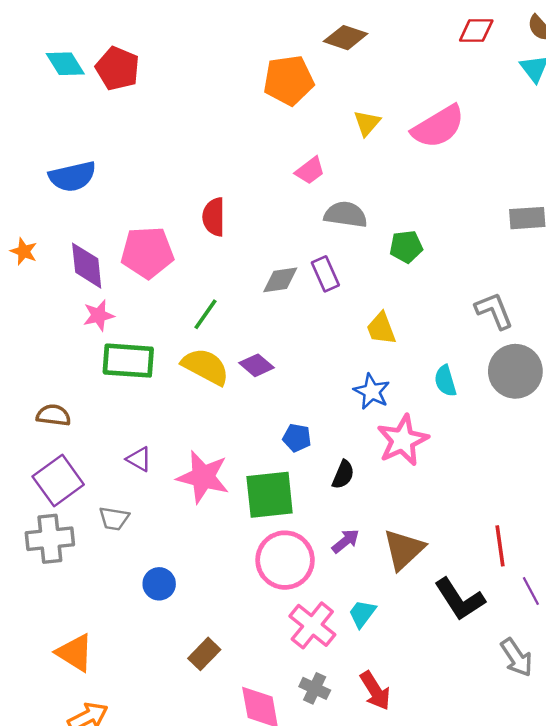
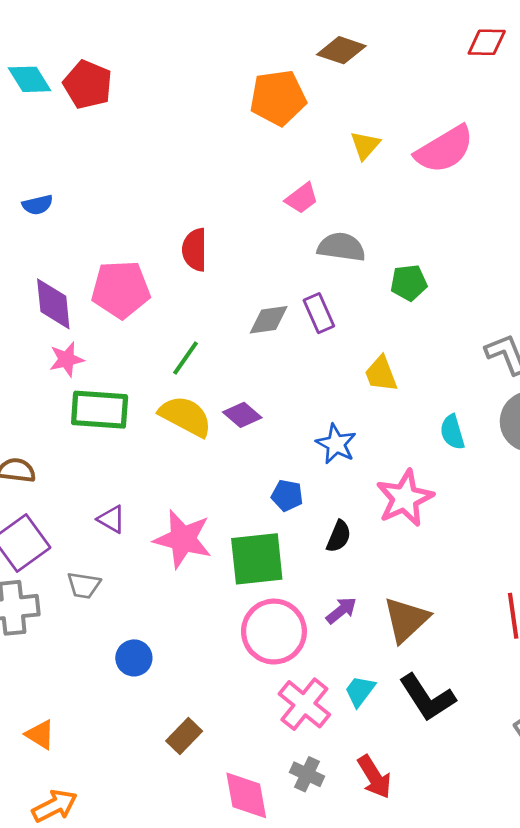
blue semicircle: (72, 177) -> (37, 205), size x0.6
blue star: (372, 391) -> (336, 444), moved
black L-shape: (460, 599) -> (427, 698), moved
orange triangle: (75, 653) -> (40, 735), size x0.7

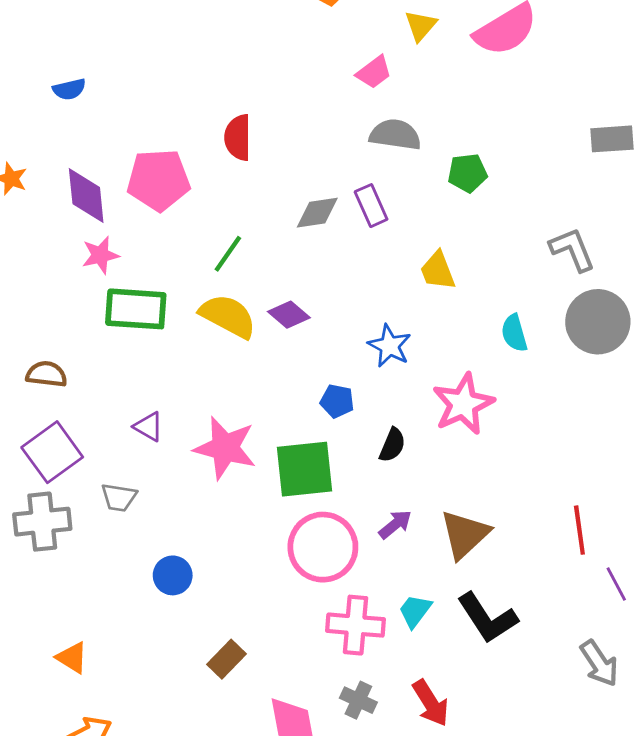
pink trapezoid: (302, 198) -> (374, 72), moved
pink cross: (304, 704) -> (355, 625), turned -34

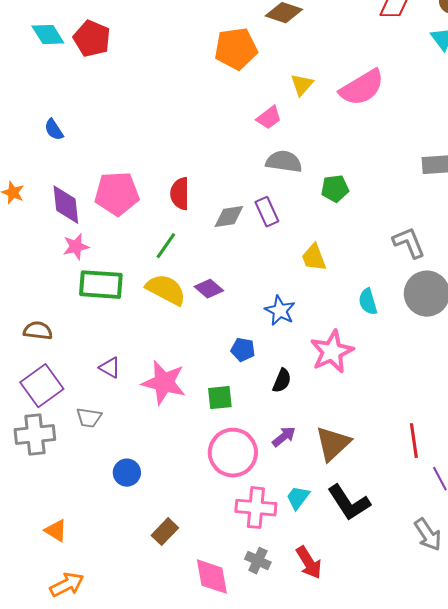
blue semicircle: (69, 89) -> (54, 130), turned 70
red semicircle: (238, 137) -> (180, 194), moved
green square: (304, 469) -> (220, 398), size x0.6

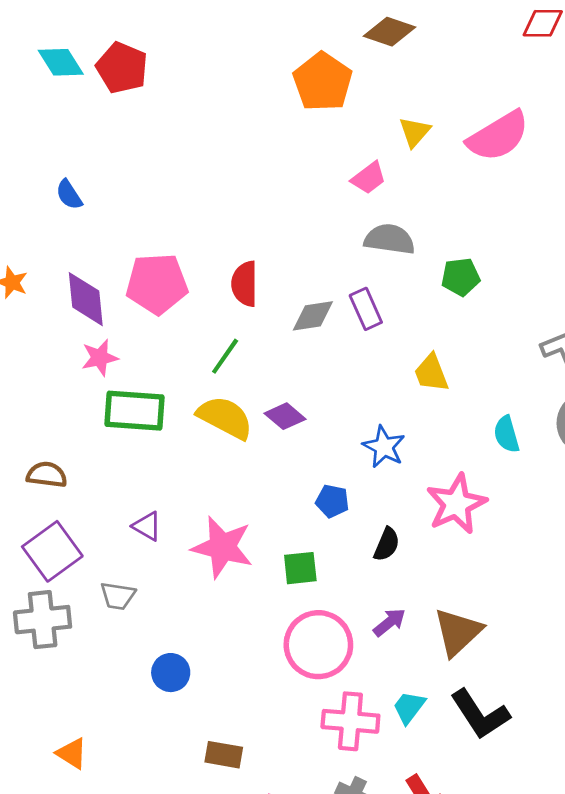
orange pentagon: (236, 49) -> (323, 82), turned -30
brown rectangle: (165, 532) -> (224, 755), turned 56

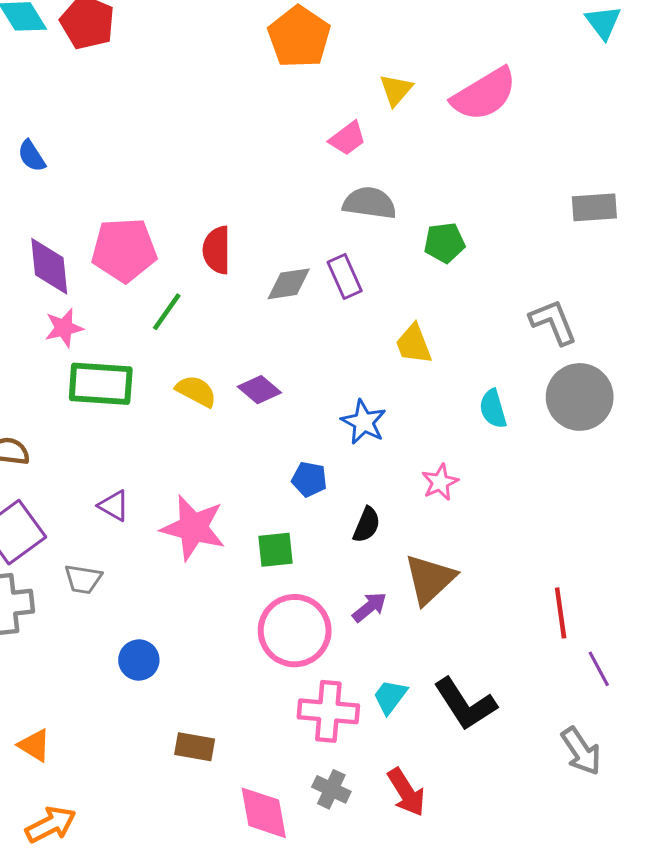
green line: (225, 356) -> (167, 312), moved
yellow semicircle: (225, 418) -> (196, 391), size x0.7
pink star: (456, 504) -> (440, 482), size x0.6
brown triangle: (458, 632) -> (430, 579), moved

